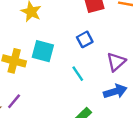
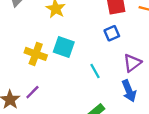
blue square: (85, 39) -> (112, 33), moved
blue arrow: (115, 91) -> (129, 91), turned 80

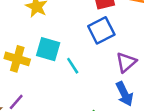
blue square: (112, 33) -> (101, 30), size x1.5
cyan line: (95, 71) -> (73, 66), moved

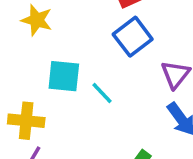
yellow cross: (17, 59) -> (26, 121), moved

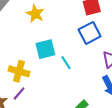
cyan square: (64, 76) -> (45, 49), turned -30

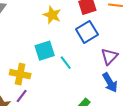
yellow star: (35, 14) -> (52, 15), moved

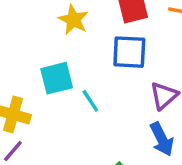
blue square: (87, 32) -> (129, 52), turned 30

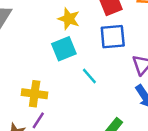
cyan square: (57, 78) -> (64, 49), moved

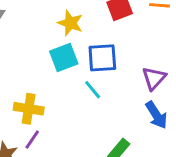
blue square: (113, 37) -> (102, 58), moved

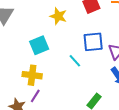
cyan square: (64, 58) -> (39, 45), moved
blue square: (102, 58) -> (93, 42), moved

